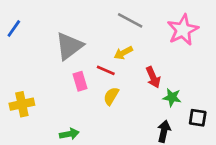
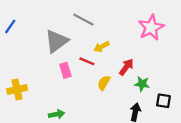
gray line: (130, 20) -> (84, 20), moved
red arrow: (153, 77) -> (126, 67), turned -120
yellow semicircle: (111, 96) -> (104, 83), moved

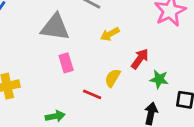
gray triangle: (56, 41) -> (55, 27), turned 45
red line: (87, 61) -> (92, 94), moved

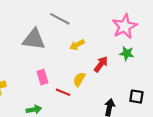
pink rectangle: (66, 63) -> (43, 77), moved
green star: (159, 79) -> (127, 53), moved

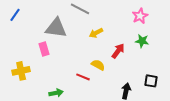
pink star: (125, 26) -> (140, 16), size x0.7
pink rectangle: (43, 77) -> (44, 49), moved
yellow semicircle: (79, 79) -> (98, 65), turned 88

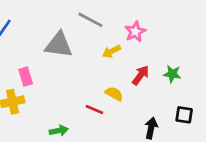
pink star: (140, 16) -> (135, 32), moved
green star: (142, 41) -> (172, 74), moved
pink rectangle: (44, 49) -> (26, 77), moved

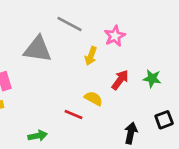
yellow arrow: (111, 51) -> (91, 56), turned -42
black square: (184, 115) -> (164, 120), turned -30

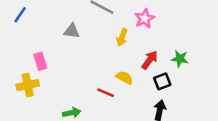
gray triangle: (38, 49) -> (72, 31), size x0.6
black square: (164, 120) -> (162, 81), moved

